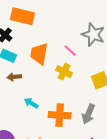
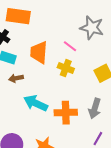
cyan arrow: (31, 103) -> (36, 103), size x1.6

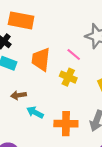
brown arrow: (16, 78) -> (18, 95), moved
cyan arrow: (36, 103) -> (35, 112), size x0.7

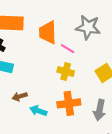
orange trapezoid: (41, 59) -> (48, 32), moved
orange cross: (66, 124) -> (69, 103), moved

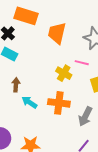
pink line: (68, 49) -> (82, 63), moved, turned -32
brown arrow: (20, 96) -> (16, 85), turned 96

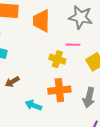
brown arrow: (16, 85) -> (12, 82), turned -112
cyan arrow: (29, 102) -> (33, 105), moved

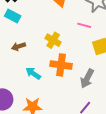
yellow cross: (57, 59) -> (53, 40), moved

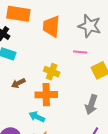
orange cross: (61, 65) -> (46, 95), moved
cyan arrow: (33, 73) -> (37, 117), moved

